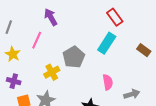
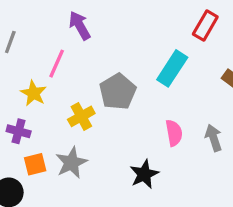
red rectangle: (115, 17) -> (205, 26), moved, turned 66
yellow star: (13, 54) -> (33, 93), moved
gray arrow: (132, 94) -> (214, 138), moved, turned -91

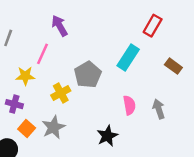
yellow star: (33, 93) -> (25, 76), turned -30
orange square: (35, 164) -> (27, 129), turned -35

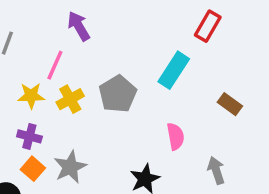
brown rectangle: (173, 66) -> (230, 104), moved
yellow cross: (61, 93) -> (70, 99), moved
purple cross: (14, 104) -> (29, 136), moved
gray arrow: (159, 109) -> (216, 170), moved

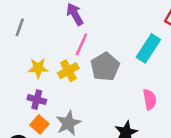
pink line: (55, 65) -> (81, 44), moved

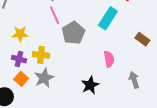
pink line: (81, 44) -> (55, 15), turned -48
yellow cross: (68, 71) -> (41, 55), moved, turned 35

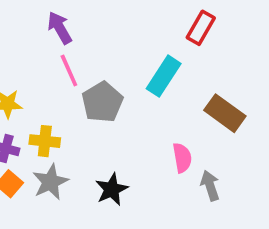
brown rectangle: (142, 39) -> (225, 113), size x1.5
pink semicircle: (109, 59) -> (182, 158), moved
black star: (90, 85) -> (112, 189), moved

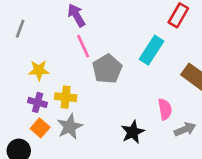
gray arrow: (210, 186) -> (185, 129), turned 85
black star: (112, 189) -> (133, 132), moved

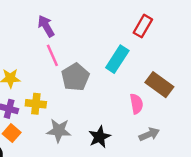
pink semicircle: (165, 109) -> (136, 104), moved
gray star: (70, 127) -> (59, 130), moved, turned 30

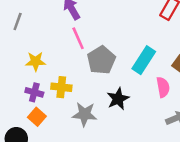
cyan rectangle: (117, 59) -> (144, 60), moved
black star: (100, 137) -> (118, 99), moved

